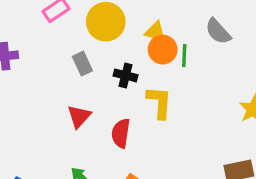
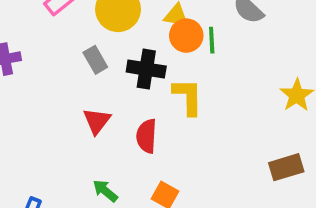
black cross: (126, 75) -> (146, 69), size x1.4

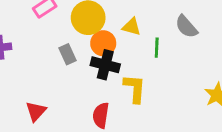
orange circle: (186, 36) -> (103, 43), moved
red triangle: (97, 121) -> (36, 111), moved

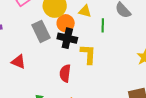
gray rectangle: (67, 54) -> (41, 31), size x1.5
red triangle: (36, 111) -> (18, 62), moved, turned -49

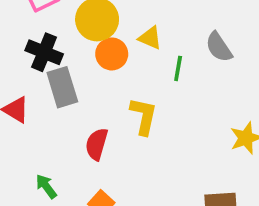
gray rectangle: (41, 31) -> (62, 87), moved
black cross: (67, 38) -> (44, 52), moved

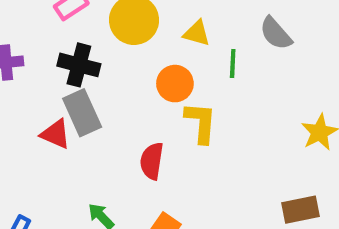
orange circle: (112, 54) -> (175, 84), moved
gray rectangle: (62, 87) -> (82, 113), moved

